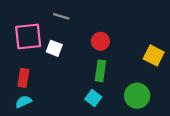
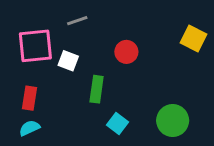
gray line: (61, 16) -> (77, 21), turned -35
yellow square: (154, 55) -> (194, 38), moved
green rectangle: (100, 71) -> (97, 89), moved

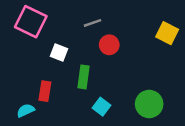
gray line: (77, 21) -> (92, 23), moved
pink square: (35, 46) -> (31, 22), moved, turned 32
red rectangle: (29, 98) -> (45, 91), moved

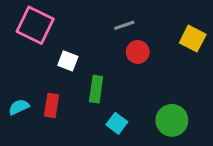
gray line: (92, 23) -> (124, 25), moved
red circle: (109, 45) -> (138, 52), moved
cyan semicircle: (26, 110) -> (19, 107), moved

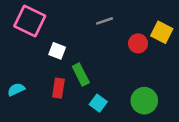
red circle: (138, 52) -> (138, 43), moved
green rectangle: (96, 89) -> (81, 75), turned -35
red rectangle: (52, 105) -> (58, 88), moved

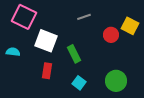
white square: (57, 51) -> (46, 41), size x1.6
green rectangle: (81, 75) -> (74, 54), moved
cyan semicircle: (16, 89) -> (13, 52), moved, turned 32

